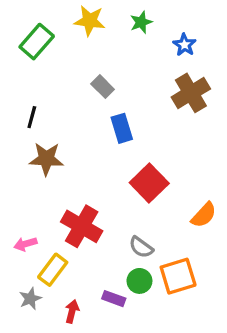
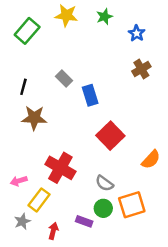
gray rectangle: (103, 87) -> (64, 79), moved
brown cross: (191, 93) -> (141, 69), size x0.7

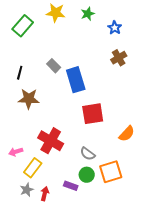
blue rectangle: (90, 95) -> (76, 80), size x1.4
red square: (110, 136) -> (93, 114), turned 35
gray star: (22, 221) -> (27, 190), moved

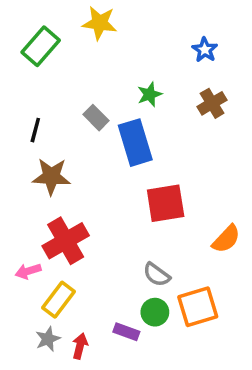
green star: (88, 14) -> (150, 94), moved
red cross: (51, 141) -> (66, 241), moved, turned 30

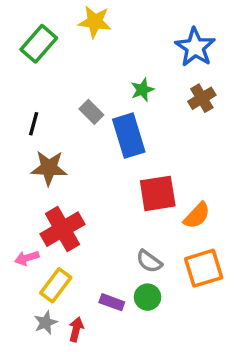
blue star: (205, 50) -> (195, 47), size x1.6
orange semicircle: (226, 239) -> (197, 215), moved
orange square: (198, 307) -> (204, 268), moved
purple rectangle: (126, 332) -> (112, 302), moved

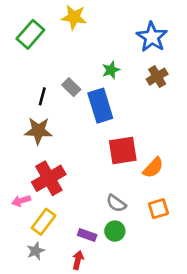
black line: (34, 124) -> (42, 96), moved
orange square: (204, 268) -> (158, 209), size x0.7
red arrow: (76, 329) -> (78, 260), moved

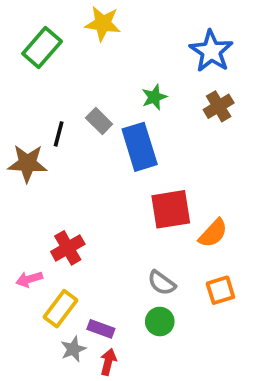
brown star: (38, 131) -> (27, 163), moved
red cross: (49, 178) -> (68, 248), size x0.7
purple rectangle: (87, 235) -> (101, 329), moved
gray star: (36, 251) -> (73, 349), moved

